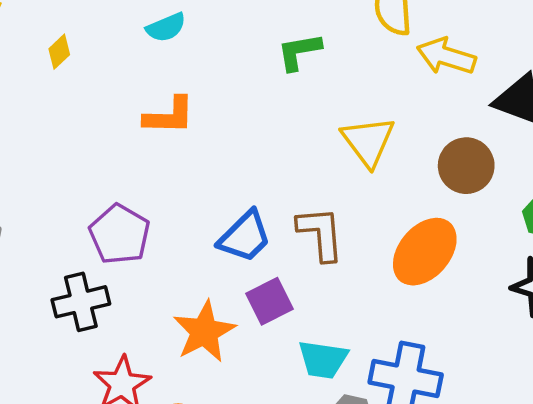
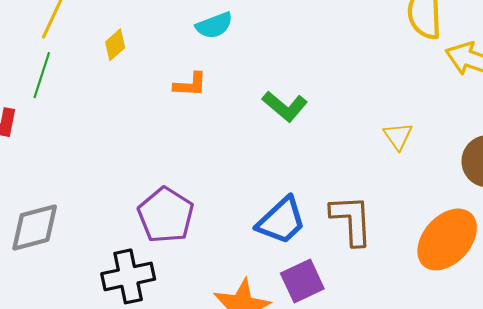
green L-shape: (299, 52) -> (285, 106), moved, turned -132
orange L-shape: (169, 116) -> (190, 85), moved, size x0.7
yellow triangle: (368, 141) -> (398, 136), size x0.6

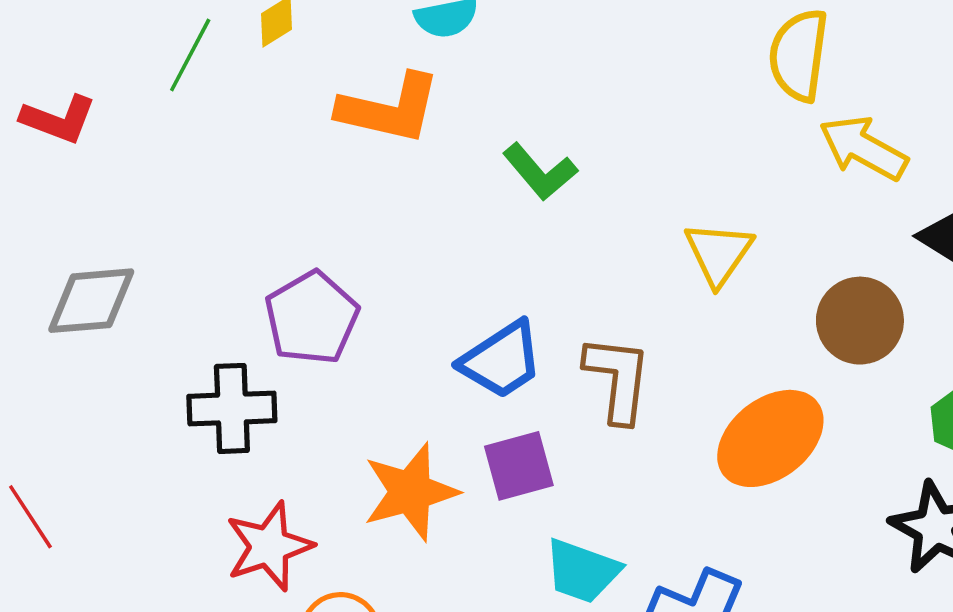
green line: (42, 75) -> (190, 55), moved
orange L-shape: (190, 85) -> (389, 109), size x1.8
yellow triangle: (398, 136) -> (719, 253), size x1.4

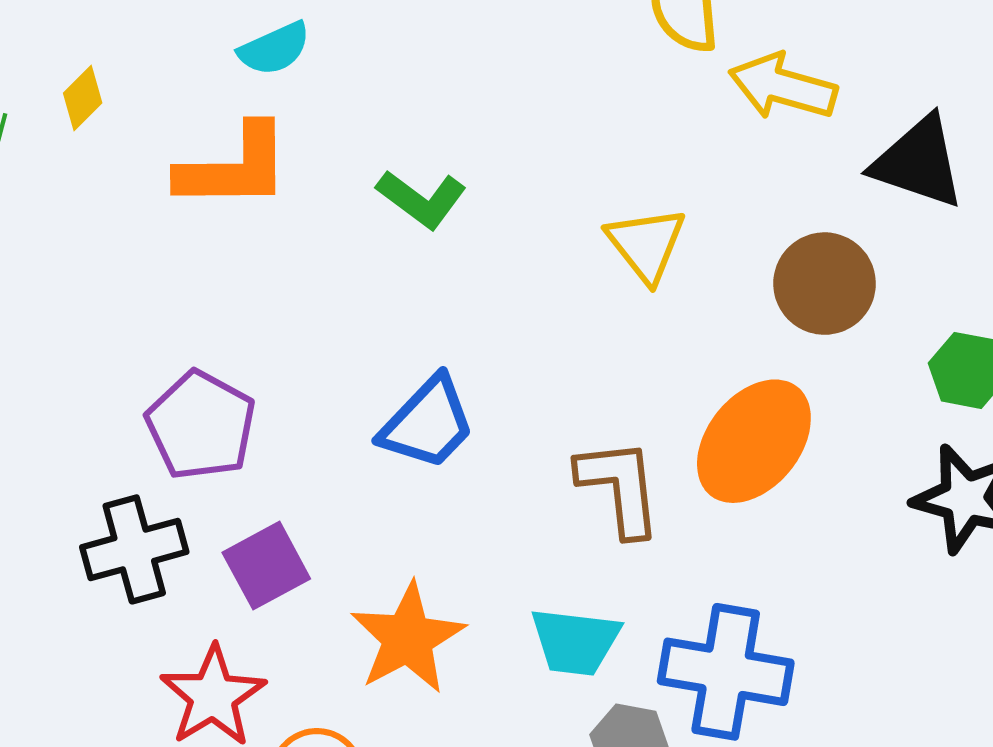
brown L-shape: (618, 379) -> (620, 487), moved
purple square: (519, 466) -> (266, 566), moved
orange star: (410, 492) -> (408, 638), moved

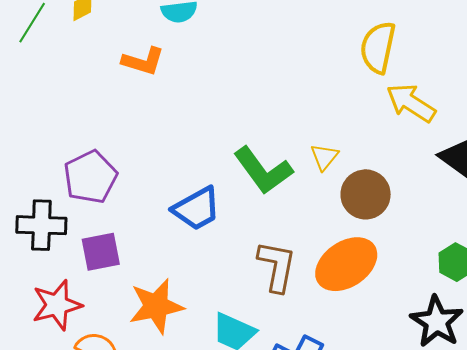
orange L-shape: (234, 167) -> (143, 61), size x0.7
green L-shape: (422, 199) -> (263, 170), moved, size x1.4
yellow triangle: (646, 244) -> (324, 157), size x0.7
brown circle: (825, 284) -> (366, 194), moved

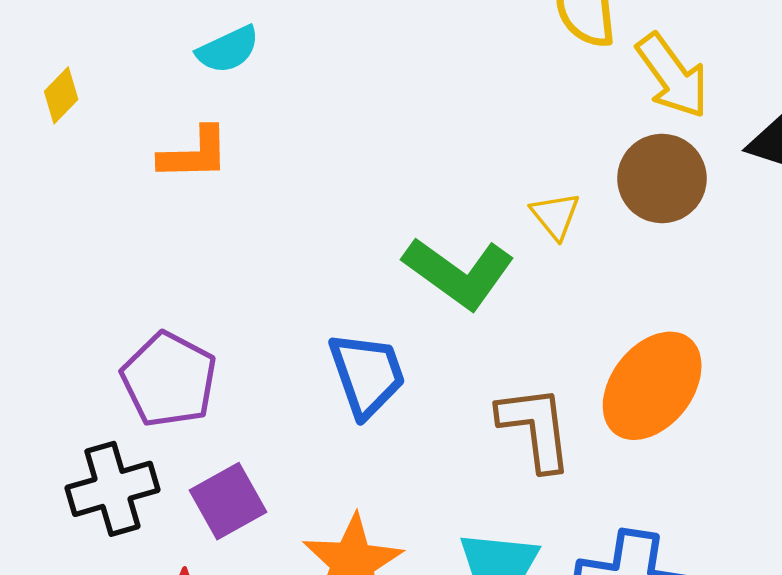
yellow arrow: (411, 103) -> (672, 76), turned -141
brown circle: (366, 194) -> (662, 179), moved
blue trapezoid: (197, 209) -> (367, 375), turned -62

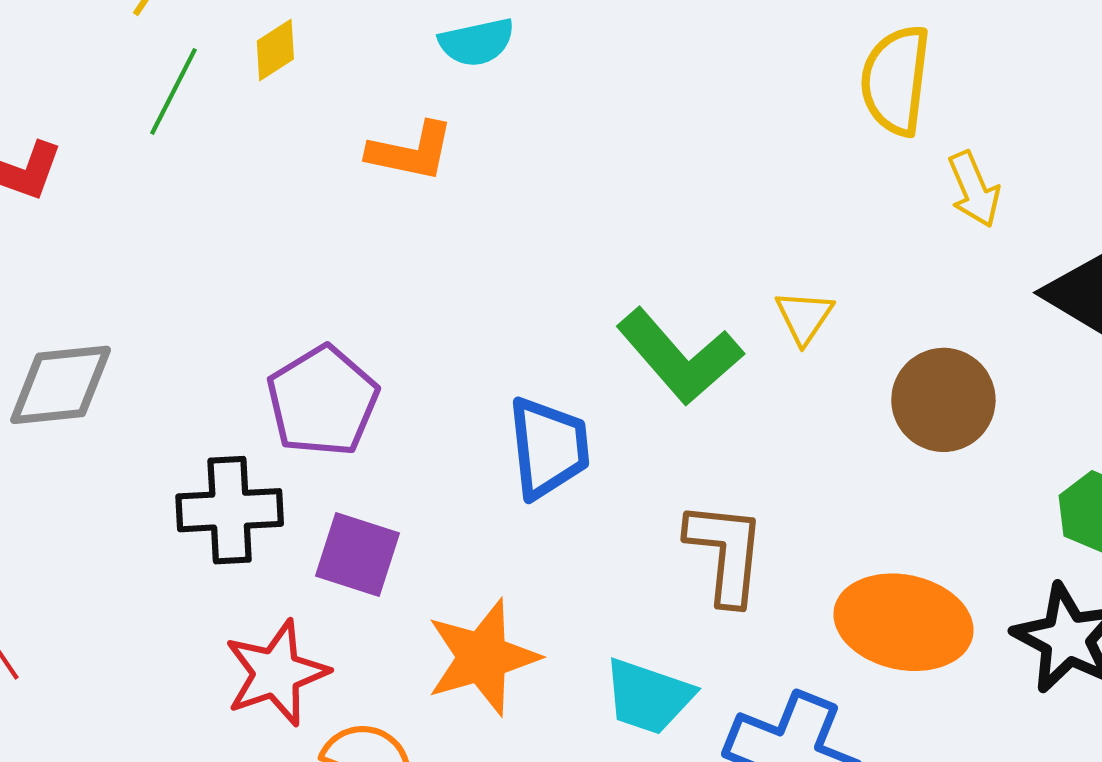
yellow arrow: (672, 76) -> (974, 189), size x0.7
brown circle: (662, 179) -> (943, 400), moved
orange ellipse: (652, 386) -> (903, 622), moved, turned 51
purple square: (228, 501) -> (357, 555), turned 34

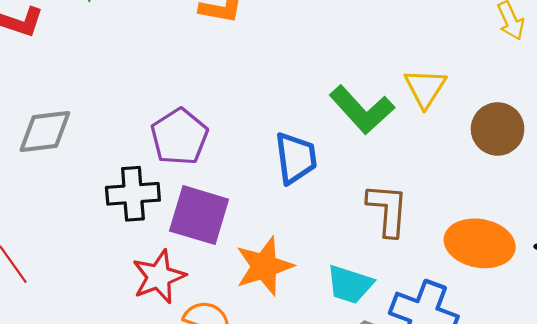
yellow triangle: (804, 317) -> (425, 88), size x1.4
purple square: (357, 555) -> (199, 215), size x1.4

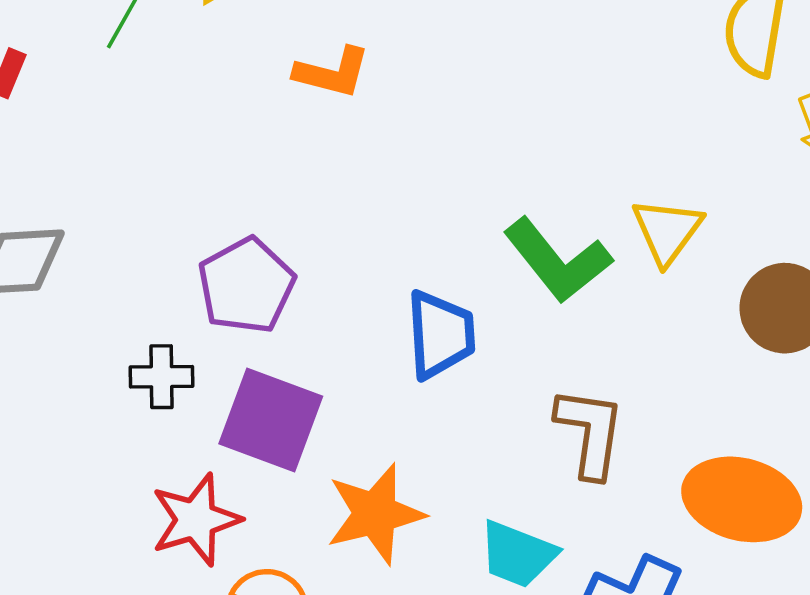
black cross: (133, 194) -> (162, 377), size x0.7

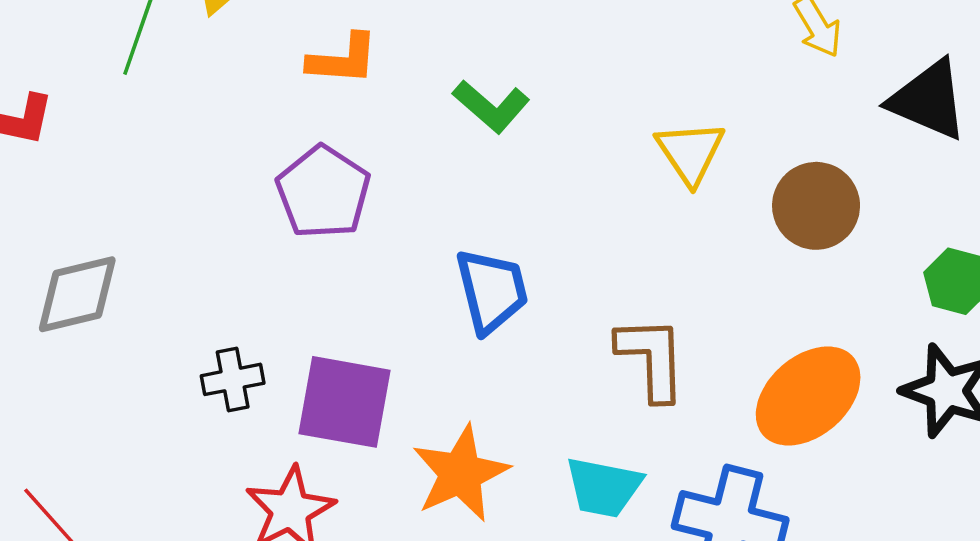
green L-shape: (558, 260) -> (491, 106), moved, size x0.7
purple pentagon: (246, 286) -> (323, 192), moved
orange ellipse: (742, 499) -> (808, 396), turned -45

